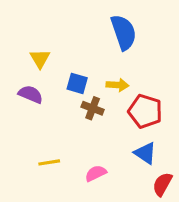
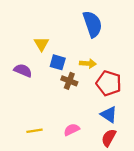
yellow triangle: (40, 59) -> (41, 44), moved
yellow line: (49, 162) -> (35, 131), moved
red semicircle: (162, 184) -> (109, 138), moved

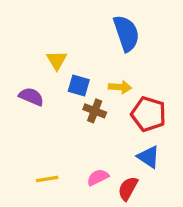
red semicircle: (109, 138) -> (128, 189), moved

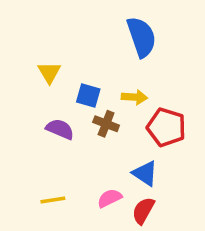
yellow triangle: (57, 60) -> (49, 72), moved
purple semicircle: (31, 97) -> (60, 129), moved
blue triangle: (149, 157) -> (145, 173), moved

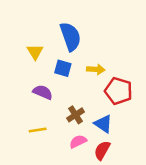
blue semicircle: (141, 37) -> (70, 37), moved
brown cross: (106, 124) -> (76, 115), moved, turned 36
yellow line: (53, 200) -> (38, 130), moved

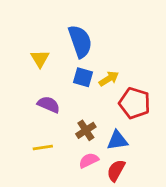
blue square: (63, 68) -> (83, 77), moved
yellow arrow: (96, 69) -> (109, 79), turned -36
blue triangle: (103, 124) -> (117, 140), turned -42

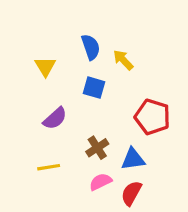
blue semicircle: (80, 41) -> (91, 47), size x0.7
yellow arrow: (109, 79) -> (123, 60), moved, turned -102
purple semicircle: (49, 104) -> (55, 118), turned 115

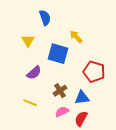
blue semicircle: (91, 47) -> (45, 18), moved
blue square: (94, 88) -> (58, 54), size x1.5
yellow line: (49, 167) -> (30, 103), turned 32

